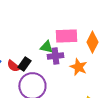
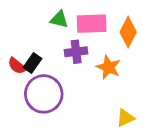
green triangle: (46, 47) -> (59, 19), moved

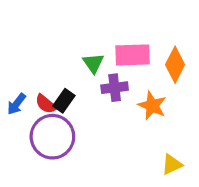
green triangle: (59, 19) -> (93, 63), moved, turned 42
purple circle: (44, 94) -> (52, 137), moved

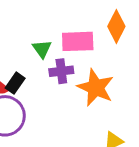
orange diamond: (175, 65) -> (116, 26), moved
orange star: (152, 106) -> (96, 88), size x1.4

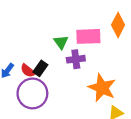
orange star: (96, 88) -> (102, 88), moved

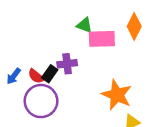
green triangle: (61, 42) -> (85, 25), moved, turned -35
purple cross: (76, 59) -> (67, 64), moved

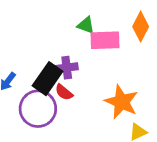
black rectangle: (50, 74) -> (48, 79), size x1.6
red semicircle: (36, 76) -> (64, 92), moved

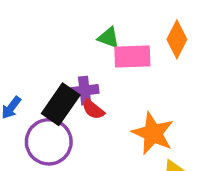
red semicircle: (64, 92) -> (93, 109), moved

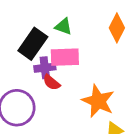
pink rectangle: (132, 56) -> (65, 57), moved
black rectangle: (61, 104) -> (33, 44), moved

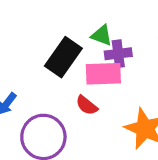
purple cross: (45, 68) -> (118, 54), moved

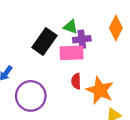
red semicircle: (87, 105) -> (76, 81), moved, turned 49

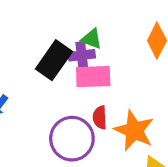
purple cross: (82, 39) -> (82, 55), moved
purple circle: (31, 96) -> (72, 139), moved

